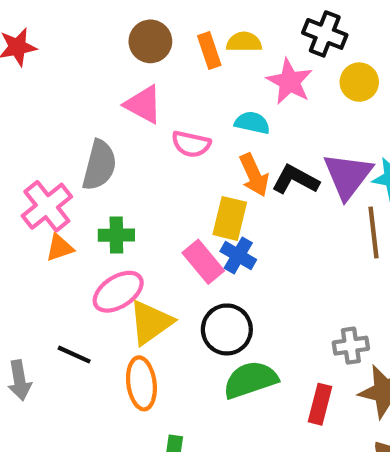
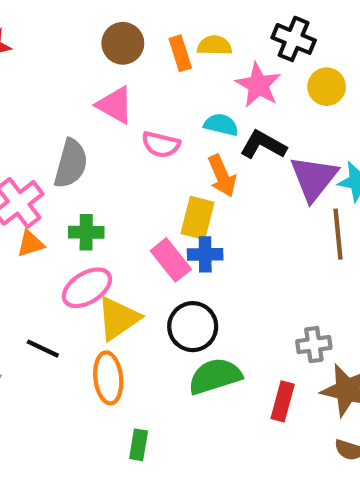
black L-shape: (295, 180) -> (263, 145), moved
blue cross: (238, 255) -> (205, 254), turned -32

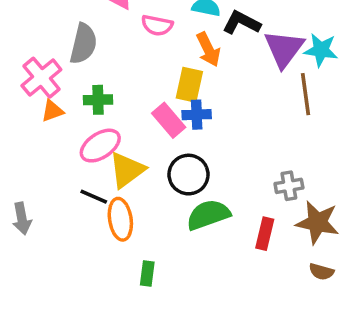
black line: (43, 349) -> (94, 197), moved

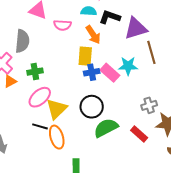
purple triangle: (284, 49) -> (136, 28), turned 45
cyan star: (321, 50) -> (128, 66), moved
pink rectangle: (169, 120) -> (110, 73), moved
red rectangle: (265, 234) -> (139, 134), turned -54

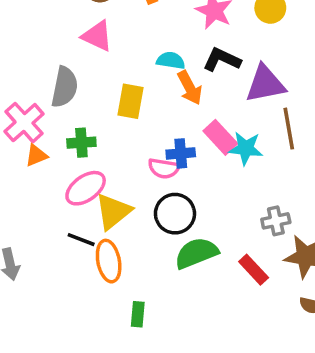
cyan semicircle: (89, 11) -> (171, 60), moved
pink semicircle: (62, 25) -> (164, 168), moved
yellow rectangle: (85, 56) -> (130, 101), moved
pink rectangle: (110, 73) -> (220, 137), moved

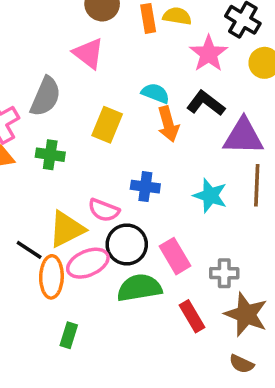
pink rectangle: (220, 137) -> (175, 256), moved
pink semicircle: (164, 168) -> (104, 210), moved
pink ellipse: (86, 188) -> (88, 263), moved

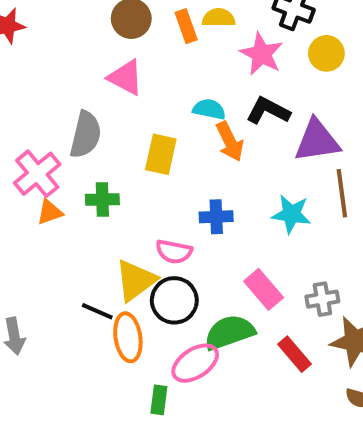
black circle: (127, 244) -> (174, 300), moved
pink ellipse: (88, 263) -> (195, 363), moved

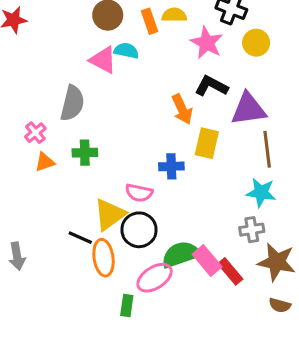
cyan semicircle: (209, 109) -> (126, 51), moved
yellow rectangle: (161, 154) -> (207, 143), moved
pink cross: (37, 174) -> (35, 133), size x0.6
cyan star: (291, 214) -> (261, 193), moved
pink rectangle: (264, 289) -> (207, 261), moved

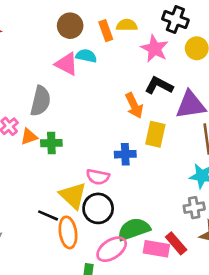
orange triangle: (45, 162) -> (29, 137), moved
yellow triangle: (110, 214) -> (73, 196), turned -40
pink rectangle: (207, 261) -> (156, 249), moved, turned -40

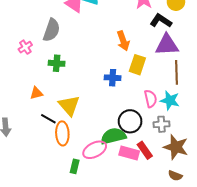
black L-shape: (159, 85) -> (161, 21), moved
orange triangle: (29, 137) -> (36, 93), moved
pink semicircle: (98, 177) -> (151, 99), moved, turned -120
black circle: (98, 208) -> (130, 121), moved

